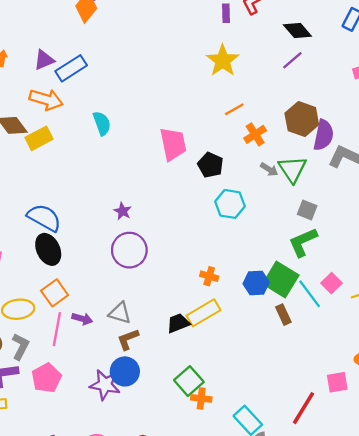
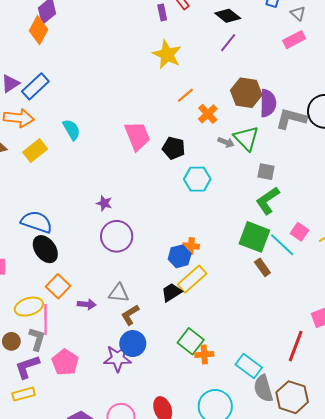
yellow rectangle: (39, 138) -> (35, 151), moved
blue hexagon: (256, 283) -> (180, 256), moved
pink line: (57, 329) -> (46, 320), moved

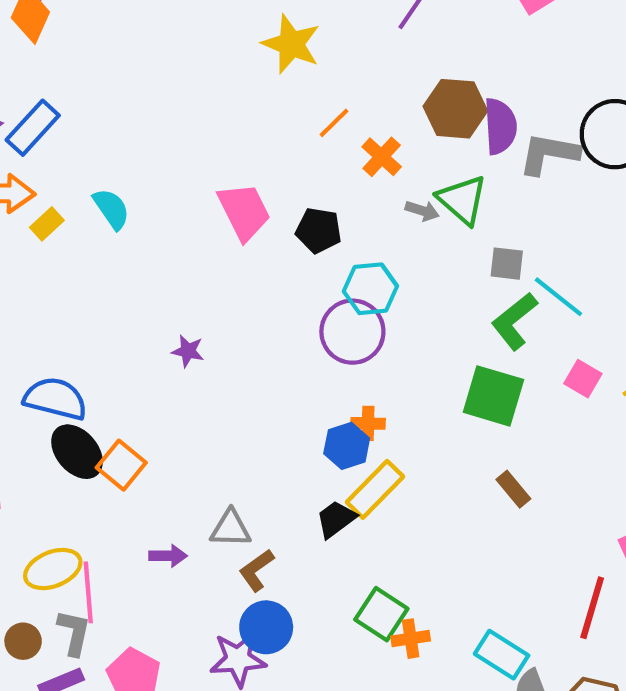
yellow rectangle: (35, 151) -> (47, 224), moved, size x0.7
purple circle: (117, 236) -> (352, 332), moved
cyan line: (282, 245) -> (558, 297), moved
brown rectangle: (262, 267) -> (513, 489), moved
orange square: (58, 286) -> (121, 465), moved

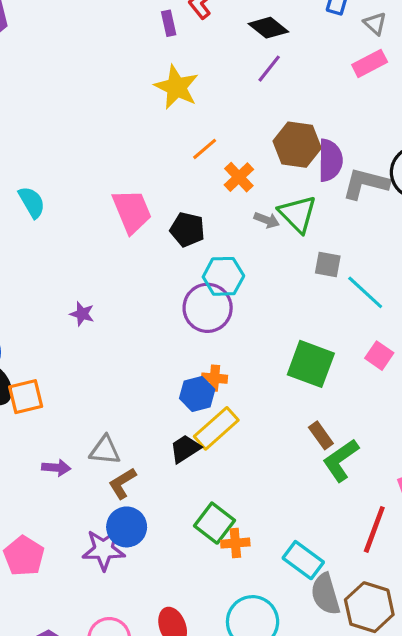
green L-shape: (514, 321) -> (341, 460), moved
orange square: (121, 465) -> (26, 397), turned 33

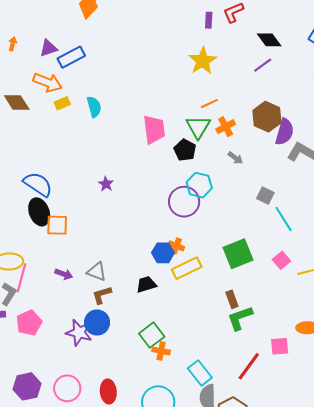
green triangle: (298, 214) -> (198, 127), moved
green square: (311, 364) -> (238, 254), turned 32
yellow rectangle: (216, 428) -> (187, 268), moved

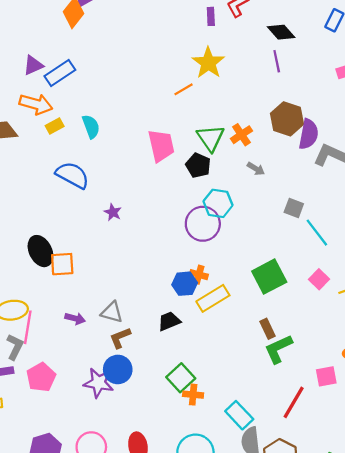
purple line: (263, 65) -> (277, 61), turned -60
orange line: (209, 104) -> (184, 89), moved
blue semicircle: (38, 184) -> (72, 175), moved

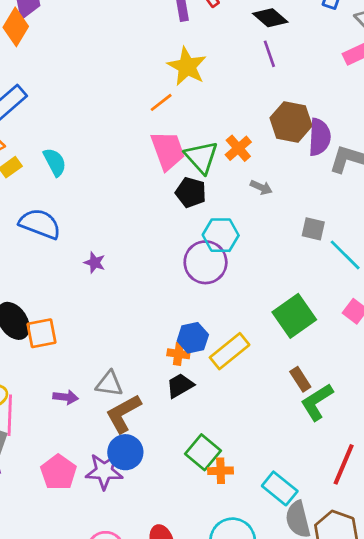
pink trapezoid: (161, 146) -> (168, 151), moved
orange cross: (199, 275) -> (178, 354), moved
brown L-shape: (120, 338) -> (123, 414), size x1.4
pink pentagon: (41, 377) -> (59, 472), moved

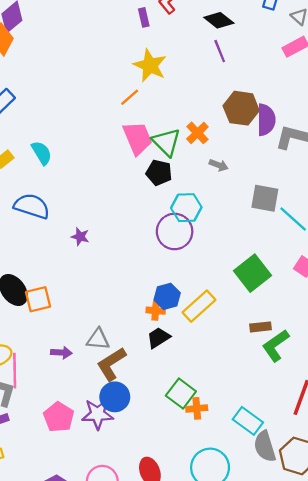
gray square: (313, 229) -> (265, 198), size x1.4
brown rectangle: (300, 379) -> (261, 327), turned -60

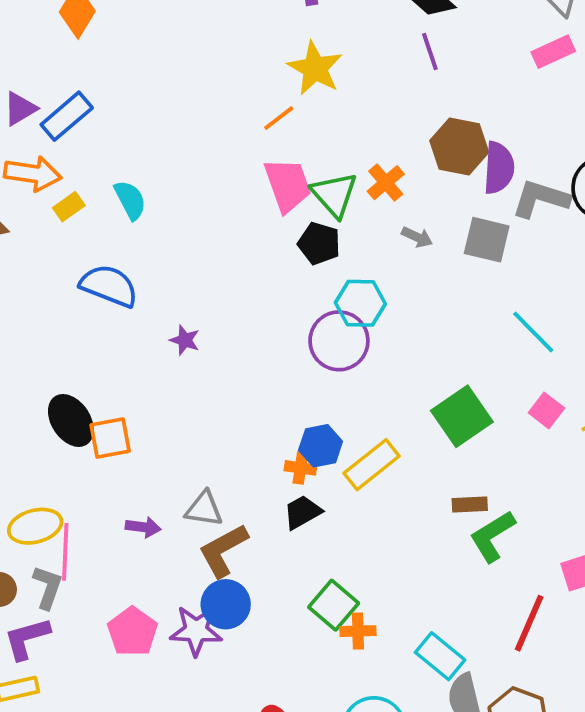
gray square: (265, 198) -> (487, 240), moved

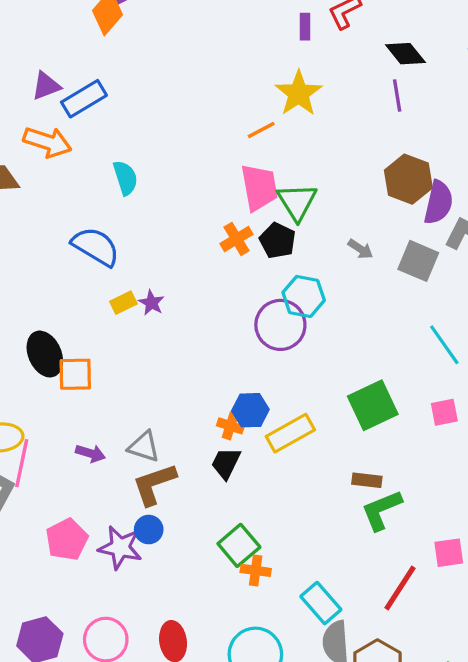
orange cross: (386, 183) -> (237, 239), moved
yellow rectangle: (69, 207) -> (123, 303), moved
pink square: (546, 410) -> (444, 412), turned 32
black trapezoid: (302, 512) -> (226, 463), turned -44
blue circle: (226, 604) -> (149, 530), size x0.7

